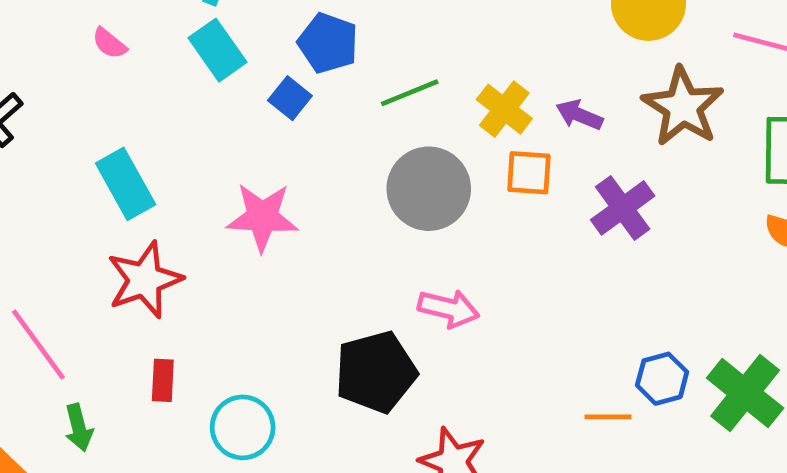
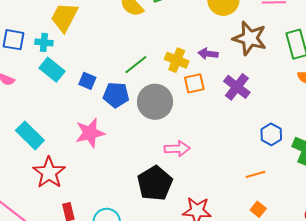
blue pentagon: (328, 43) -> (116, 95), moved
blue hexagon: (662, 379) -> (271, 134), moved

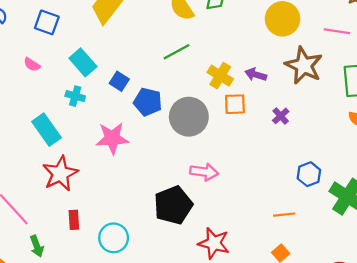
cyan cross: (44, 42) -> (75, 96), moved
green line: (136, 65) -> (176, 52), moved
purple cross: (237, 87) -> (281, 116), size x0.6

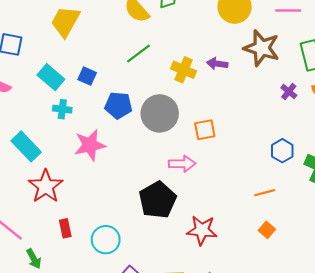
blue square: (119, 81) -> (87, 76), moved
cyan cross: (75, 96) -> (62, 109), moved
orange square: (235, 104) -> (205, 130), moved
purple cross: (281, 116) -> (289, 91), moved

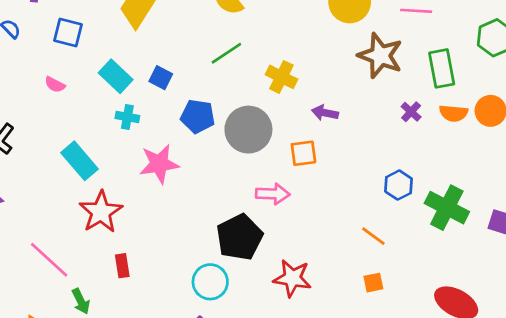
purple arrow: (217, 64) -> (325, 113), moved
orange line: (265, 193) -> (373, 236), turned 48
orange square: (267, 230) -> (373, 283), turned 35
cyan circle: (106, 240) -> (210, 282), moved

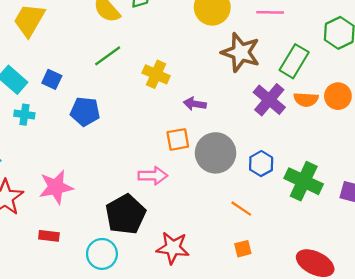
green rectangle: (442, 68) -> (294, 61), turned 44
purple cross: (411, 112) -> (269, 100), size x1.8
gray circle: (248, 130) -> (216, 153), moved
pink star: (159, 164) -> (56, 187), moved
red rectangle: (122, 266) -> (49, 236), moved, turned -72

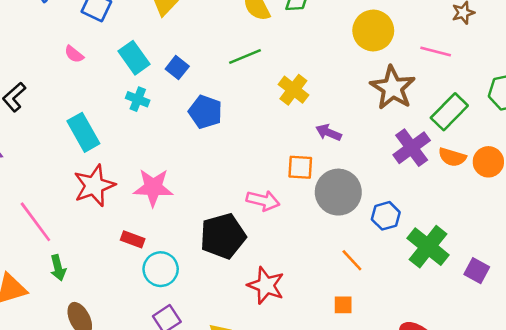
cyan circle: (102, 254) -> (161, 269), moved

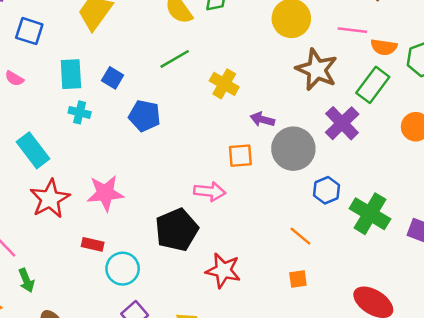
cyan rectangle: (134, 58) -> (71, 74), turned 40
orange semicircle: (452, 157) -> (384, 47), moved
gray circle: (338, 192) -> (293, 149), moved

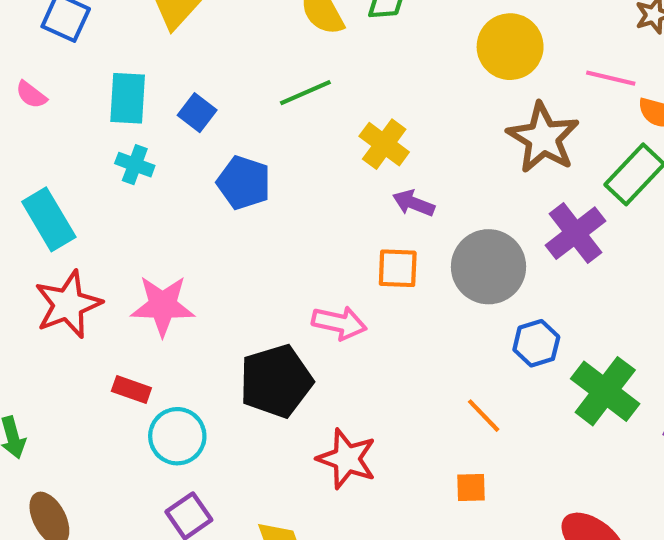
purple arrow: (262, 119) -> (414, 203), moved

